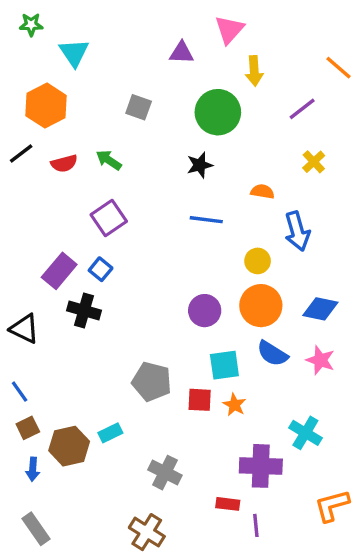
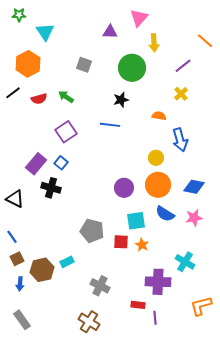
yellow cross: (314, 162) -> (181, 94), moved
blue line: (206, 220) -> (110, 125), moved
pink star: (320, 360) -> (194, 218), turned -30

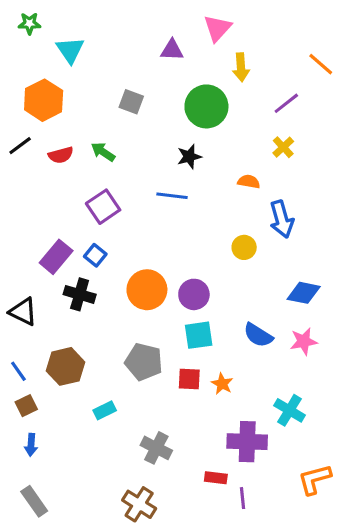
orange circle: (158, 185) -> (147, 290), moved
cyan square: (136, 221) -> (199, 335), moved
brown hexagon: (42, 270) -> (65, 366), moved

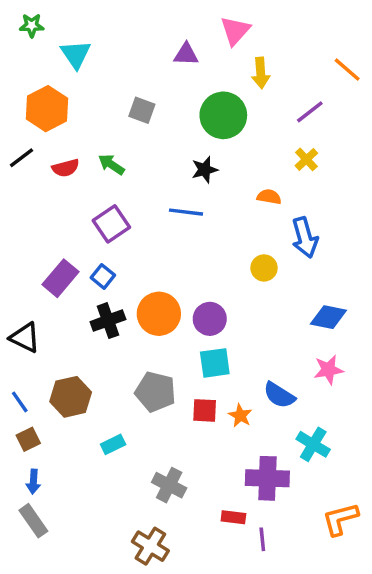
black cross: (80, 294) -> (108, 321), moved, turned -36
blue semicircle: (258, 335) -> (279, 395), moved
gray rectangle: (34, 501) -> (33, 521), moved

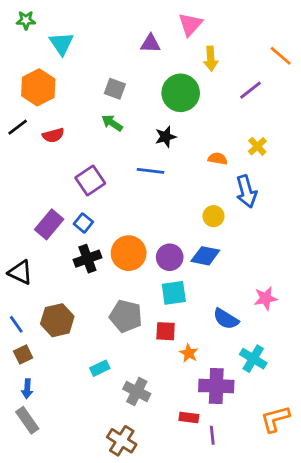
yellow cross: (306, 159) -> (257, 146), moved
green arrow: (111, 165) -> (112, 123), moved
blue diamond: (328, 317) -> (205, 256), moved
orange star: (240, 416) -> (189, 353), moved
cyan rectangle: (113, 444) -> (100, 368), moved

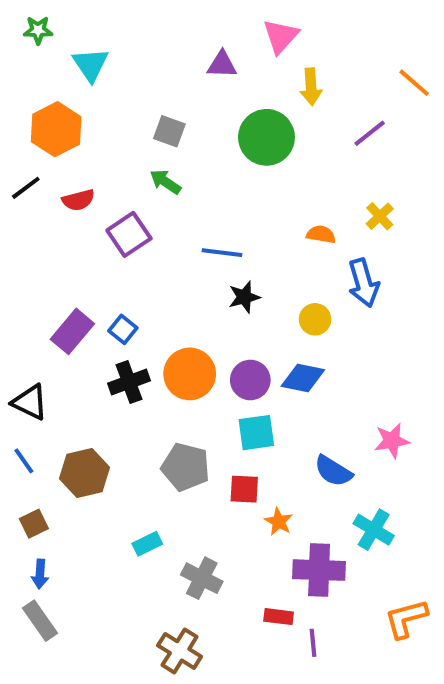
black star: (166, 137) -> (244, 297), moved
purple square: (90, 181) -> (129, 234), moved
blue line: (16, 324) -> (24, 461), moved

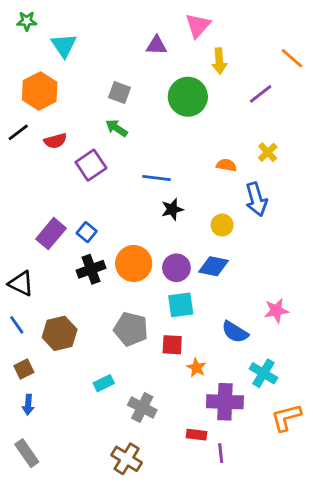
orange L-shape: (406, 619) -> (286, 417), moved
gray rectangle: (40, 621) -> (27, 453), moved

